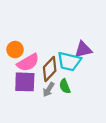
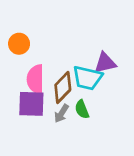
orange circle: (15, 50) -> (19, 44), moved
pink semicircle: (28, 63) -> (35, 79), turned 120

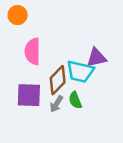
orange circle: (19, 44) -> (18, 15), moved
pink semicircle: (35, 79) -> (33, 51), moved

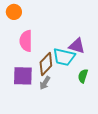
purple triangle: (96, 58) -> (77, 46), turned 30
green semicircle: (75, 100) -> (83, 76), moved, turned 40

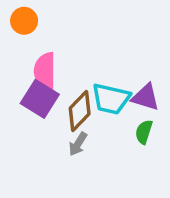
purple triangle: (77, 46) -> (146, 97), moved
purple square: (23, 76) -> (40, 99), moved, turned 30

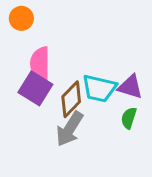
gray arrow: (78, 144) -> (70, 129), size x1.6

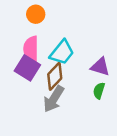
orange circle: (21, 18) -> (36, 14), moved
cyan trapezoid: (99, 88) -> (62, 52), moved, turned -64

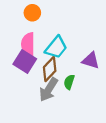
green semicircle: (99, 91) -> (69, 82), moved

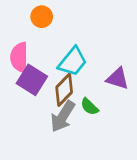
pink semicircle: (28, 44) -> (19, 57), moved
green semicircle: (69, 82) -> (89, 107), turned -64

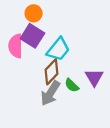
purple triangle: (118, 78) -> (94, 77), moved, turned 42
purple square: (32, 80) -> (32, 36), moved

